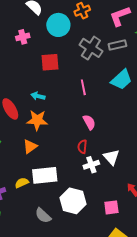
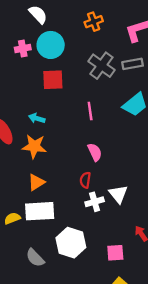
cyan circle: (58, 25) -> (51, 45), moved
orange triangle: (30, 146) -> (36, 182), moved

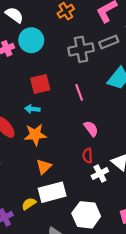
gray cross: (101, 66) -> (81, 49), turned -35
red square: (53, 80) -> (40, 84), moved

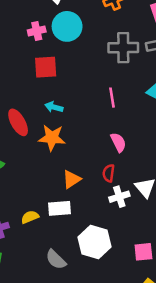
red square: (40, 84) -> (46, 67), moved
orange triangle: (44, 167) -> (72, 179), moved
white rectangle: (52, 192) -> (60, 208), size x0.7

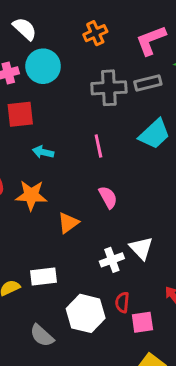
cyan arrow: (54, 107) -> (43, 152), moved
red semicircle: (109, 173) -> (122, 302), moved
orange triangle: (72, 179) -> (68, 223), moved

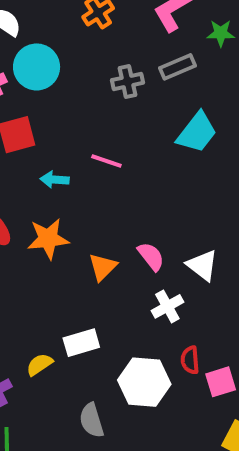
gray cross: (109, 88) -> (127, 81), size x0.7
pink line: (98, 146) -> (106, 161), moved, turned -50
pink semicircle: (108, 197) -> (151, 256), moved
white triangle: (141, 248) -> (202, 265), moved
gray semicircle: (42, 336) -> (92, 420), turned 40

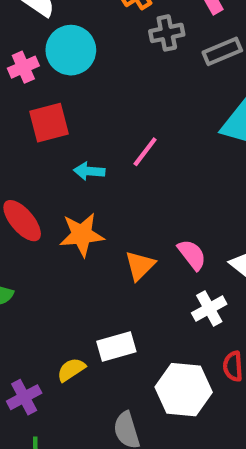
gray cross: (127, 81) -> (167, 33), moved
pink line: (106, 161) -> (145, 152), turned -72

